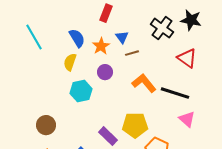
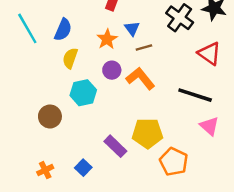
blue semicircle: (77, 38) -> (63, 30), moved, turned 54
orange L-shape: (144, 83) -> (140, 78), moved
brown circle: (46, 125) -> (50, 116), moved

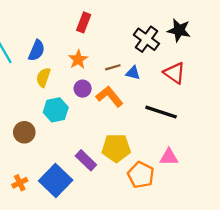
blue triangle: (132, 28) -> (133, 73), moved, turned -40
pink triangle: (209, 126) -> (169, 157), moved, turned -42
blue square: (83, 168) -> (56, 180), size x2.0

